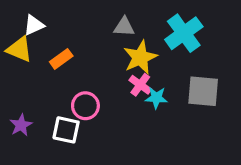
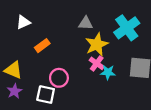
yellow triangle: (19, 49) -> (13, 70), moved

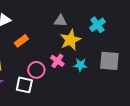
cyan cross: (127, 28) -> (97, 25), size x0.7
pink cross: (97, 63) -> (57, 61), moved

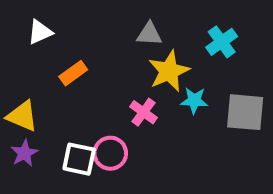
cyan star: (80, 65) -> (194, 100), moved
pink circle: (36, 70) -> (110, 153), moved

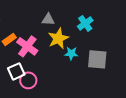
pink cross: (143, 112) -> (27, 46), moved, size x1.5
white square: (79, 159) -> (16, 71), moved, turned -36

